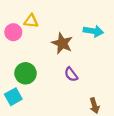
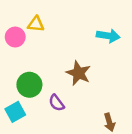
brown star: (62, 43) -> (78, 73), moved
purple semicircle: (71, 74) -> (57, 103), moved

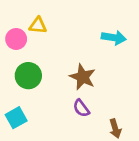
green circle: (29, 85) -> (28, 76), moved
purple semicircle: (57, 103) -> (81, 108), moved

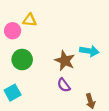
cyan arrow: (114, 38) -> (89, 51), moved

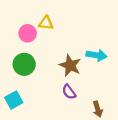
yellow triangle: (30, 20) -> (46, 23), moved
pink circle: (13, 31) -> (28, 33), moved

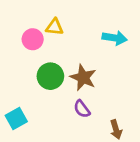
cyan arrow: (97, 55) -> (115, 38), moved
green circle: (24, 64) -> (50, 76), moved

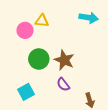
cyan arrow: (115, 38) -> (89, 18), moved
cyan square: (16, 119) -> (26, 92), moved

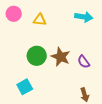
pink circle: (25, 30) -> (14, 14), moved
purple semicircle: (63, 84) -> (84, 62), moved

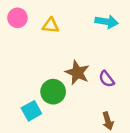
green circle: (37, 56) -> (53, 92), moved

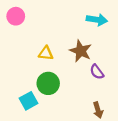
yellow triangle: (51, 25) -> (46, 53), moved
brown star: (77, 73) -> (81, 51), moved

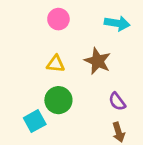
pink circle: (16, 16) -> (58, 19), moved
purple semicircle: (97, 72) -> (117, 102), moved

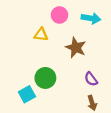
pink circle: (58, 19) -> (59, 15), moved
yellow triangle: (56, 64) -> (41, 35), moved

